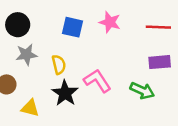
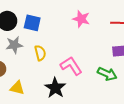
blue square: (72, 27) -> (32, 23), moved
black star: (65, 93) -> (55, 88), moved

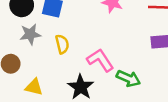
green arrow: (107, 74) -> (128, 78), moved

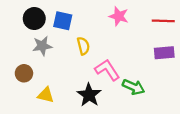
yellow semicircle: (62, 44) -> (83, 46), moved

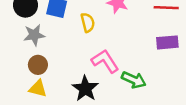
yellow semicircle: (83, 46) -> (88, 23), moved
brown circle: (24, 73) -> (38, 65), moved

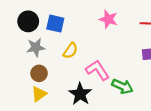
yellow semicircle: (88, 23) -> (70, 51), moved, turned 49
yellow triangle: (38, 89) -> (39, 94), turned -49

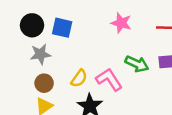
yellow semicircle: (70, 51) -> (79, 78), moved
green arrow: (122, 86) -> (137, 64), moved

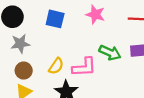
blue square: (62, 28) -> (55, 19), moved
pink L-shape: (109, 80) -> (84, 67), turned 120

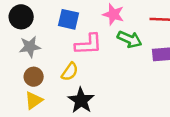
green arrow: (110, 53) -> (130, 39), moved
pink L-shape: (84, 67) -> (88, 44), moved

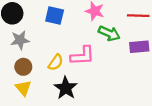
pink L-shape: (88, 44) -> (82, 56), moved
yellow triangle: (34, 100) -> (23, 88), turned -36

